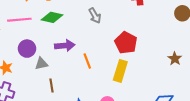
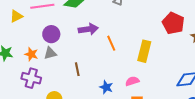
red pentagon: (126, 43) -> (173, 23), moved
gray triangle: (41, 64) -> (50, 53), moved

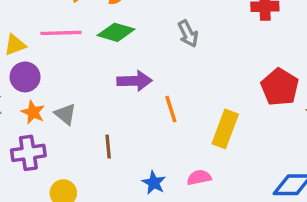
purple circle: (51, 34) -> (25, 77), moved
gray triangle: (50, 53) -> (65, 114), turned 48
purple cross: (31, 78) -> (28, 153), turned -30

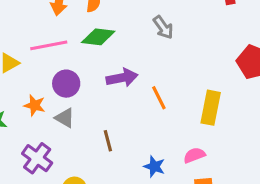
purple circle: (25, 77) -> (66, 84), moved
orange star: (33, 112) -> (35, 105), moved
purple cross: (28, 153) -> (37, 158), turned -36

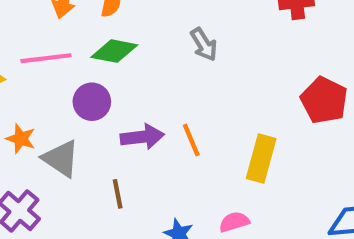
purple arrow: (122, 78) -> (142, 137), moved
purple circle: (66, 84) -> (92, 102), moved
gray triangle: (65, 118) -> (61, 159), size x1.4

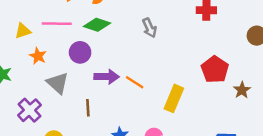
orange star: (21, 139) -> (38, 56), moved
orange line: (191, 140) -> (135, 82), turned -42

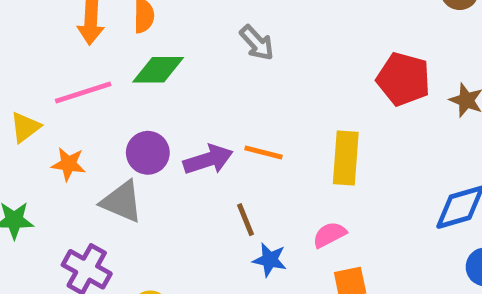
purple circle: (80, 52) -> (148, 153), moved
brown line: (88, 108) -> (246, 220), moved

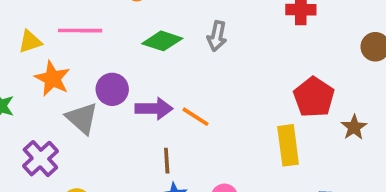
gray arrow: (257, 43) -> (217, 36), turned 36
green diamond: (158, 70) -> (162, 41), moved
yellow rectangle: (346, 158) -> (288, 145), moved, turned -30
orange star: (68, 164) -> (52, 79), size x1.4

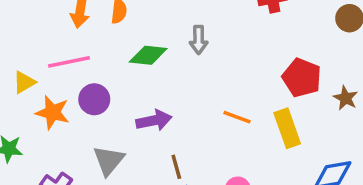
purple circle: (112, 89) -> (94, 99), moved
orange line: (196, 117) -> (237, 117), moved
gray triangle: (82, 118) -> (109, 160), moved, turned 40

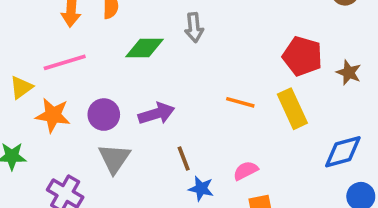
purple circle: (94, 99) -> (104, 115), moved

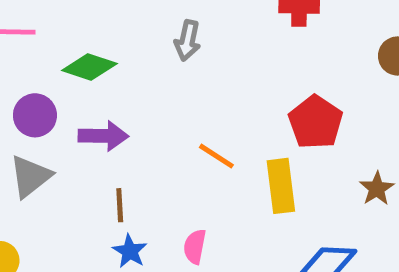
green diamond: (144, 48) -> (89, 67), moved
brown star: (349, 73) -> (377, 189), moved
pink semicircle: (246, 171) -> (195, 247), turned -70

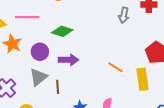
gray arrow: (188, 40) -> (124, 15), moved
brown line: (120, 205) -> (58, 87), moved

